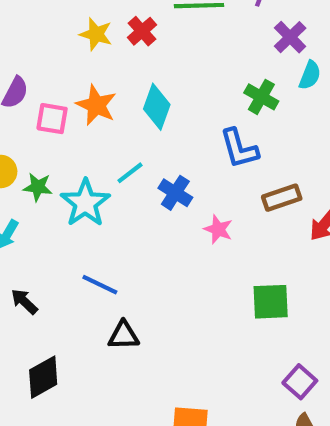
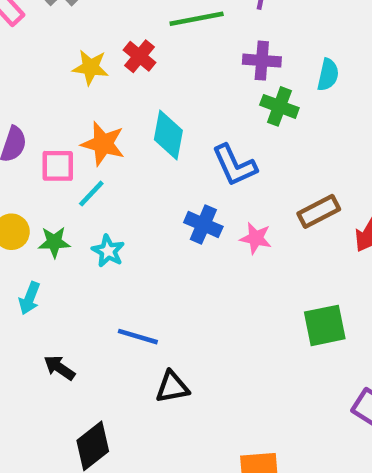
purple cross: (290, 37) -> (262, 61), moved, turned -32
blue L-shape: (239, 149) -> (234, 165), moved
cyan line: (130, 173) -> (91, 194), moved
cyan star: (85, 203) -> (108, 251), size x0.6
pink star: (218, 229) -> (256, 238), moved

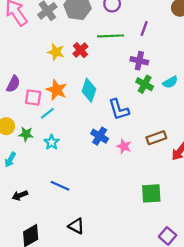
cyan semicircle: (328, 75) -> (170, 82), moved, turned 40
black arrow: (59, 368) -> (20, 195), turned -64
black triangle: (172, 387) -> (76, 226), moved, turned 30

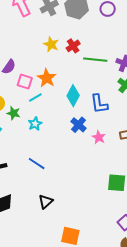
green line: (111, 36) -> (95, 60), moved
cyan diamond: (89, 90) -> (73, 96), moved
black triangle: (76, 226) -> (46, 202), turned 42

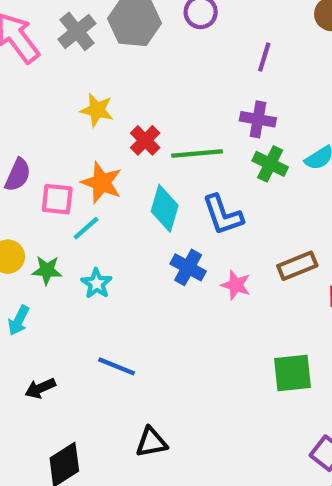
red cross: (73, 46) -> (145, 140), moved
green line: (95, 60) -> (197, 154), moved
black triangle: (46, 202) -> (151, 442), turned 42

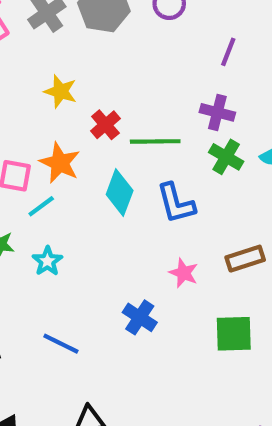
blue cross: (188, 267) -> (140, 317), moved
green square: (292, 373) -> (234, 334), moved

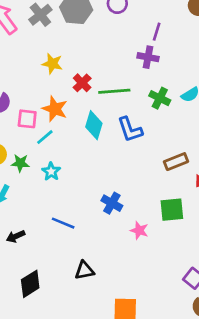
purple cross: (217, 112) -> (148, 57), moved
pink star: (184, 273) -> (139, 230), moved

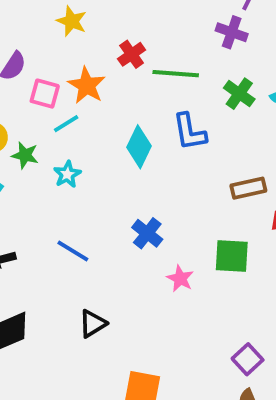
yellow star: (52, 64) -> (72, 21), moved
cyan diamond: (94, 125) -> (139, 147), moved
black triangle: (84, 270) -> (93, 324), turned -30

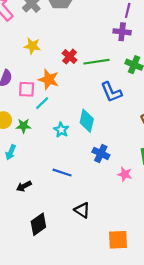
cyan diamond: (139, 147) -> (87, 121), moved
cyan star: (67, 174) -> (61, 130), moved
black triangle: (93, 324) -> (82, 210), turned -42

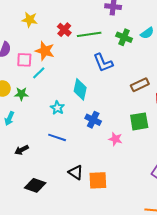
cyan star: (61, 130) -> (57, 108), moved
black diamond: (38, 224) -> (35, 185), turned 55
orange square: (118, 240) -> (98, 180), moved

